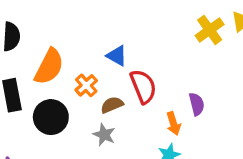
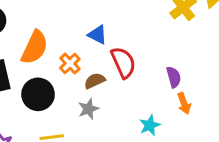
orange arrow: (173, 124) -> (184, 103), moved
gray star: (104, 135) -> (88, 109), turned 30

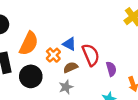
blue triangle: (97, 35) -> (69, 44), moved
purple semicircle: (174, 77) -> (111, 69), moved

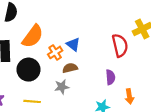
red semicircle: (91, 55) -> (120, 45), moved

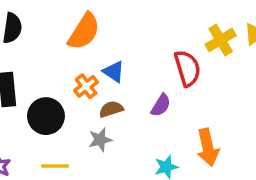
orange semicircle: (33, 36) -> (84, 32), moved
purple semicircle: (110, 77) -> (161, 105), moved, turned 40
orange arrow: (129, 96) -> (208, 147), size x1.5

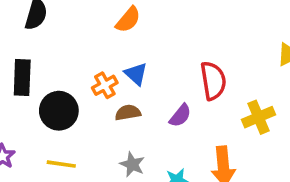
orange semicircle: (84, 32) -> (128, 20), moved, size x0.7
yellow cross: (221, 40) -> (258, 117), moved
gray star: (100, 140) -> (132, 164), moved, turned 30

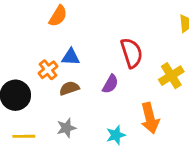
blue triangle: (136, 74) -> (71, 57), turned -30
gray star: (132, 164) -> (66, 128), moved, turned -30

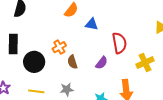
blue triangle: (71, 57) -> (92, 24), moved
brown semicircle: (69, 88) -> (72, 62), turned -96

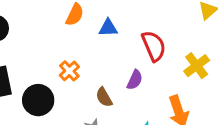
brown semicircle: (72, 62) -> (104, 97), moved

